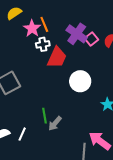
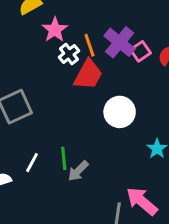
orange line: (44, 24) -> (90, 45), moved
white cross: (43, 44) -> (69, 54), turned -32
white line: (22, 134) -> (32, 163), moved

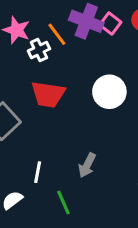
white cross: (69, 54) -> (39, 50), turned 30
red trapezoid: (88, 75) -> (48, 94), moved, turned 88
green line: (64, 158) -> (63, 203), moved

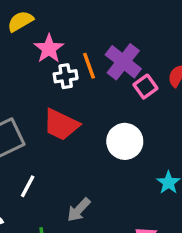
pink square: (110, 24) -> (145, 87), moved
white line: (38, 172) -> (28, 186), moved

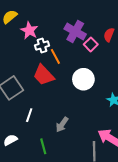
orange line: (89, 66) -> (55, 56), moved
red trapezoid: (61, 125) -> (44, 75), turned 30

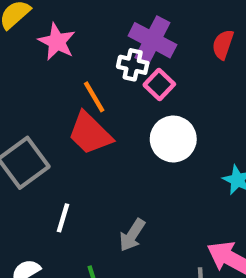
pink square: (91, 44) -> (159, 84), moved
white cross: (42, 46) -> (133, 65), moved, turned 32
orange line: (55, 56) -> (94, 97), moved

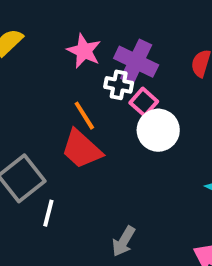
pink star: (57, 42) -> (84, 51), moved
white circle: (173, 139) -> (158, 130), moved
white line: (63, 218) -> (48, 213), moved

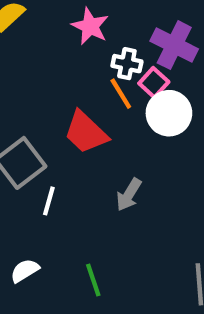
purple cross: (136, 62) -> (174, 45), moved
orange line: (84, 116) -> (121, 94), moved
gray arrow: (124, 241) -> (129, 195), moved

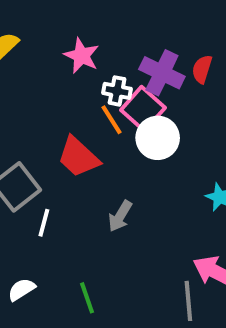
pink square: (154, 83) -> (143, 109), size x1.5

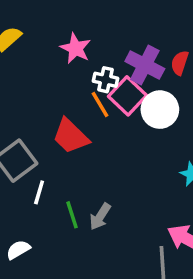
white circle: (158, 138) -> (160, 110), moved
gray arrow: (120, 216) -> (100, 217), moved
green line: (87, 298) -> (72, 215), moved

